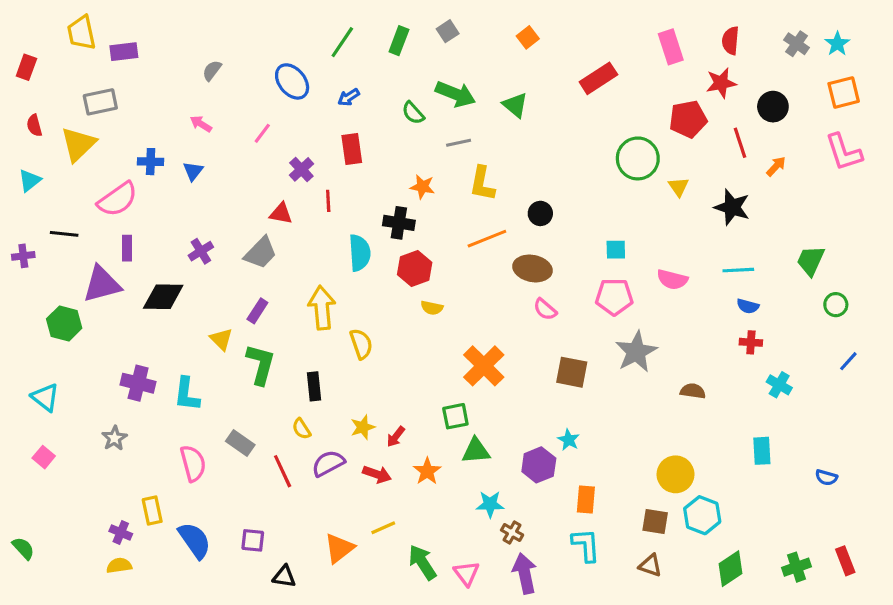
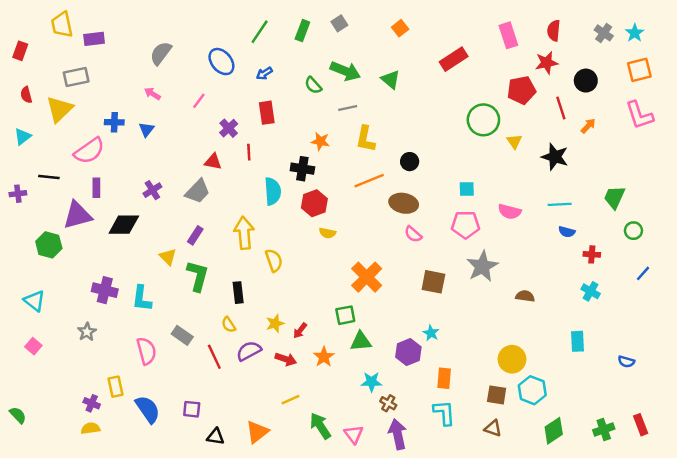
gray semicircle: (212, 70) -> (161, 53), size x1.5
red cross: (751, 342) -> (592, 254), moved
orange triangle: (339, 548) -> (257, 432), moved

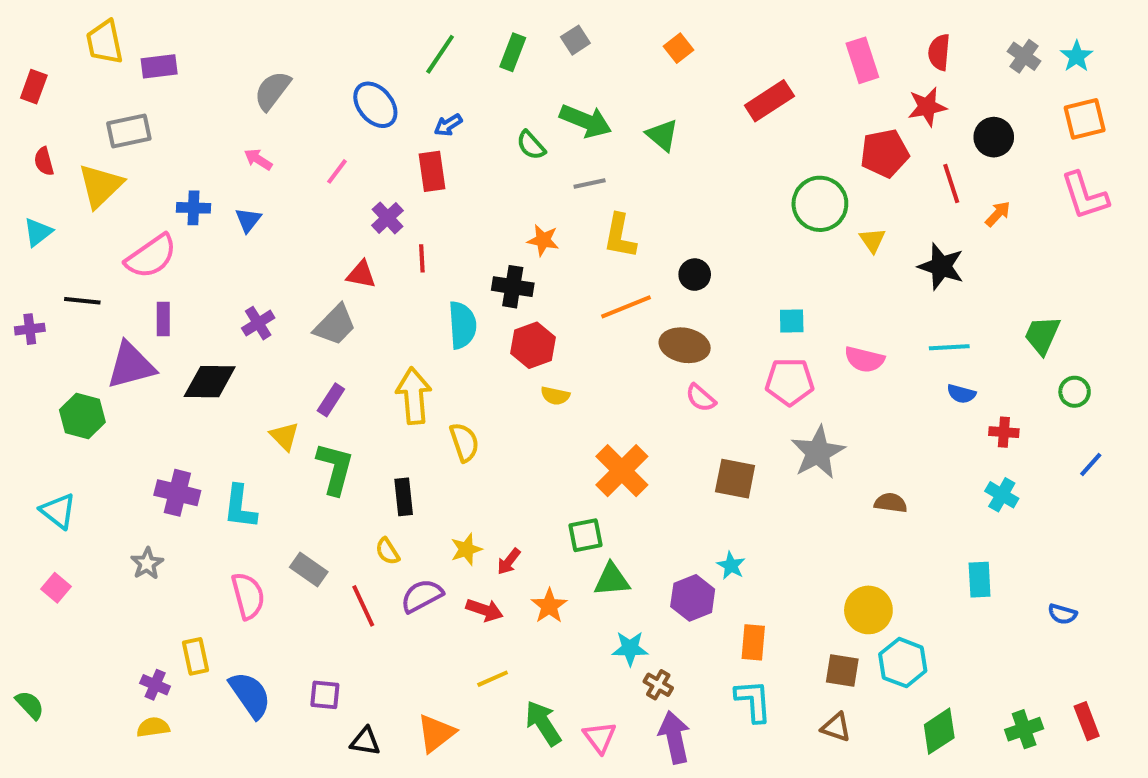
red rectangle: (267, 113) -> (432, 171), moved

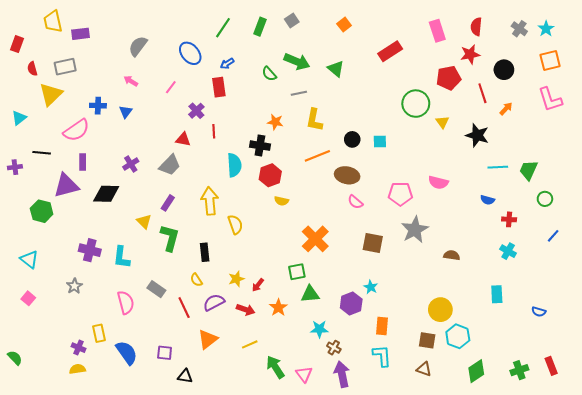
red semicircle: (44, 161) -> (32, 69), moved
cyan square: (792, 321) -> (380, 141), moved
cyan line: (949, 347) -> (498, 167), moved
orange triangle: (436, 733) -> (208, 339), moved

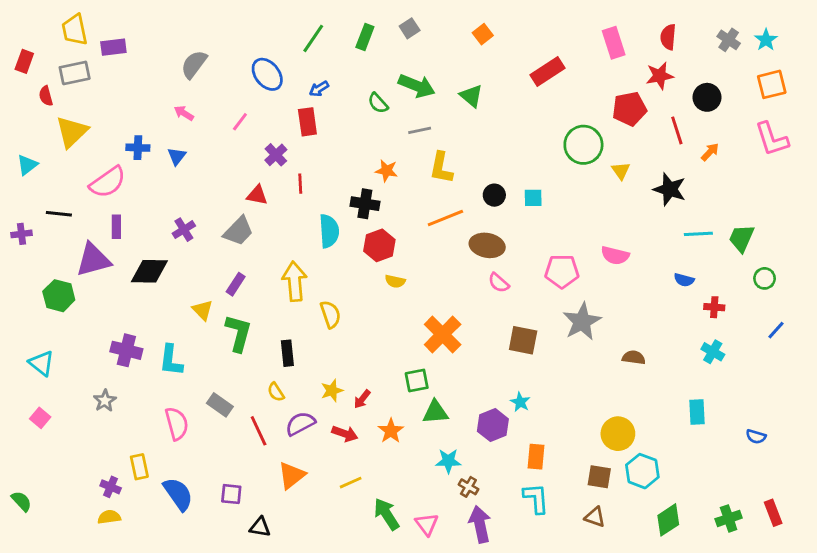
gray rectangle: (65, 67) -> (75, 73), moved

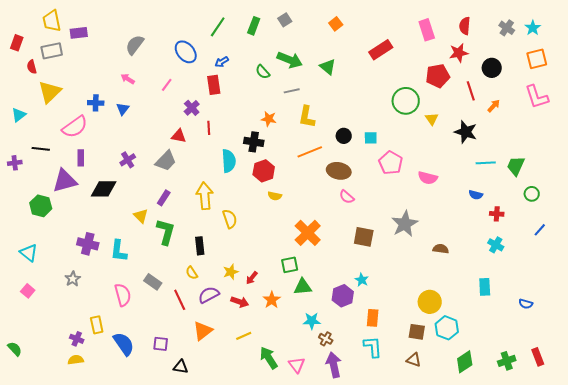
pink pentagon: (562, 271) -> (391, 163), moved, turned 30

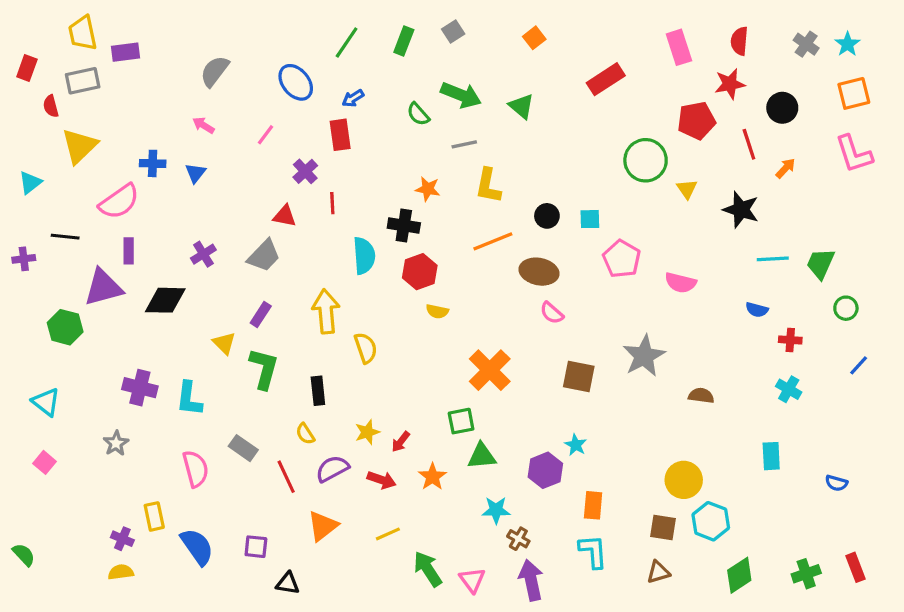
brown triangle: (414, 360) -> (658, 572), turned -35

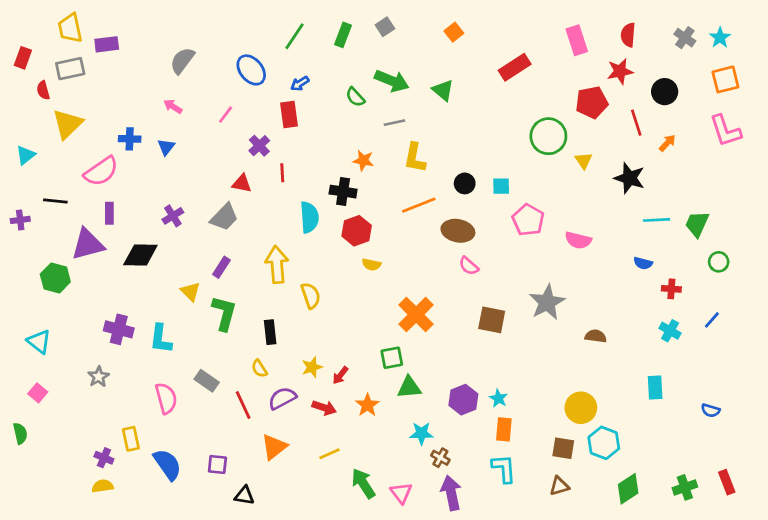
blue line: (859, 365) -> (712, 320), moved
cyan star: (576, 445) -> (498, 398), moved
green semicircle: (24, 555) -> (20, 433), moved, turned 30

